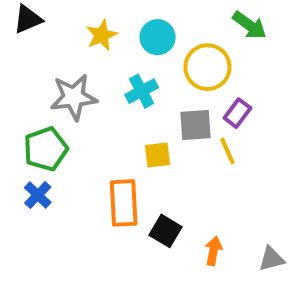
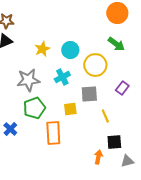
purple rectangle: (237, 113) -> (122, 88), moved
green pentagon: (46, 149) -> (34, 108), moved
yellow line: (227, 151) -> (105, 116), moved
black square: (166, 231) -> (114, 142), moved, turned -35

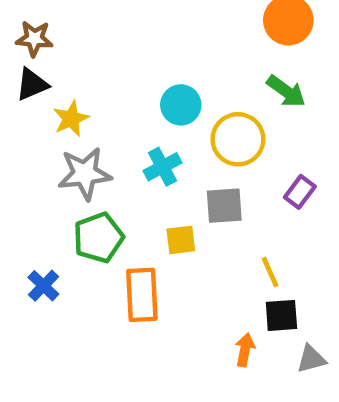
yellow star: (42, 49) -> (71, 119), moved
yellow line: (105, 116) -> (270, 272), moved

